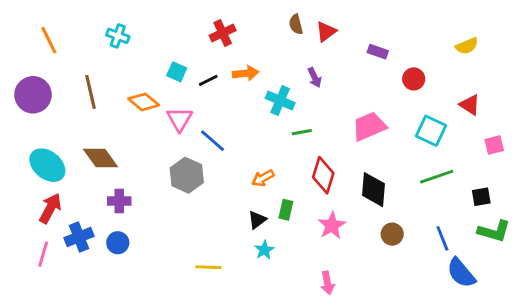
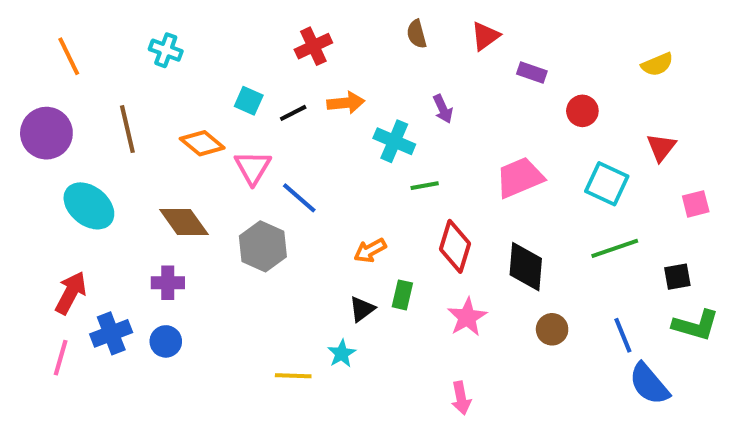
red triangle: (326, 32) -> (485, 36), moved
red triangle: (470, 105) -> (661, 147), turned 35
brown diamond: (101, 158) -> (184, 222), moved
cyan ellipse: (47, 165) -> (89, 206), moved
cyan star: (264, 250) -> (342, 354), moved

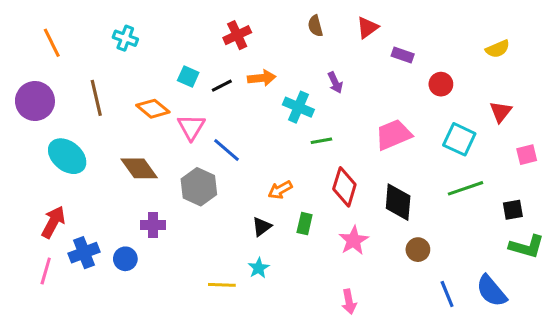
purple cross: (168, 283) -> (153, 225), moved
black triangle: (362, 309) -> (262, 227), moved
blue line: (623, 335) -> (447, 294), moved

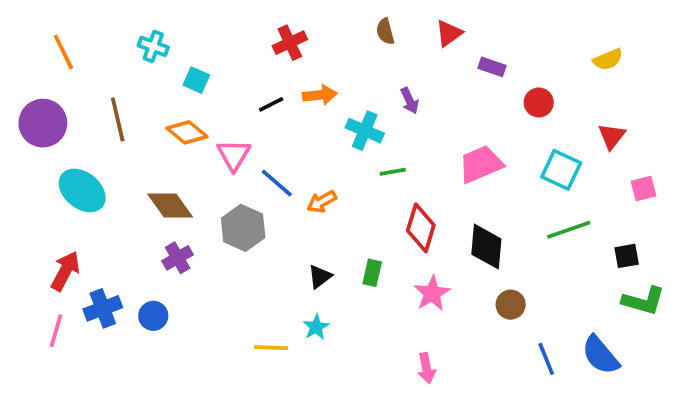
cyan square: (188, 76) -> (196, 80), moved
orange arrow: (280, 190) -> (322, 202), moved
purple cross: (153, 225) -> (178, 258), moved, turned -30

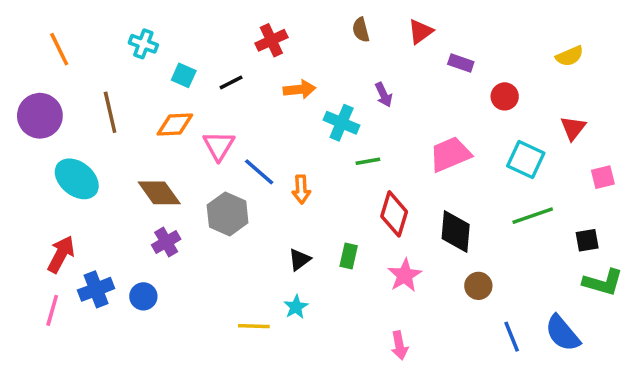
black line: (271, 104) -> (231, 82), moved
orange diamond: (187, 132) -> (175, 124), turned -42
orange arrow: (322, 202) -> (301, 189), turned -64

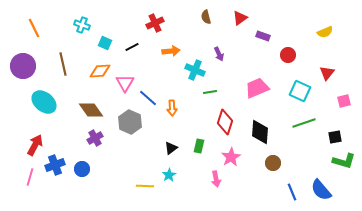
pink arrow: (399, 345) -> (216, 179), moved

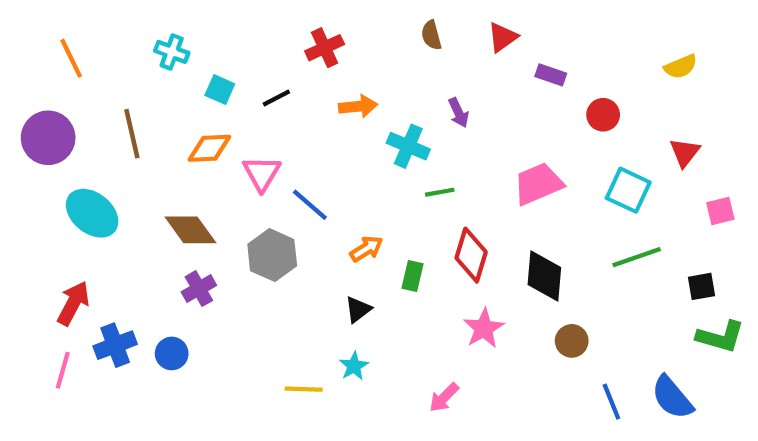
orange arrow: (172, 108) -> (366, 249), moved, turned -119
green rectangle: (199, 146) -> (413, 276), moved
pink arrow: (216, 179) -> (444, 397), moved, turned 56

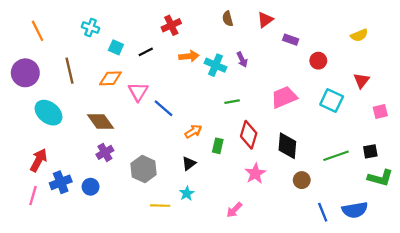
cyan cross: (408, 146) -> (215, 65), moved
gray hexagon: (272, 255) -> (144, 169), moved
green line: (637, 257) -> (336, 156), moved
blue semicircle: (672, 397) -> (355, 210), turned -60

